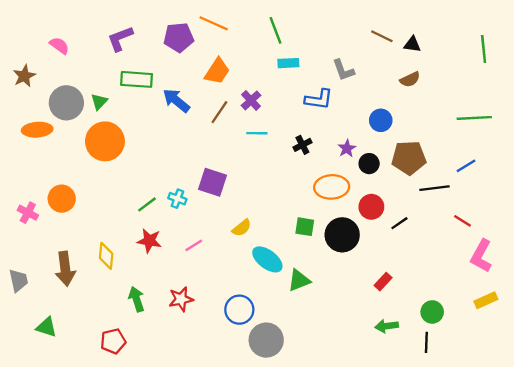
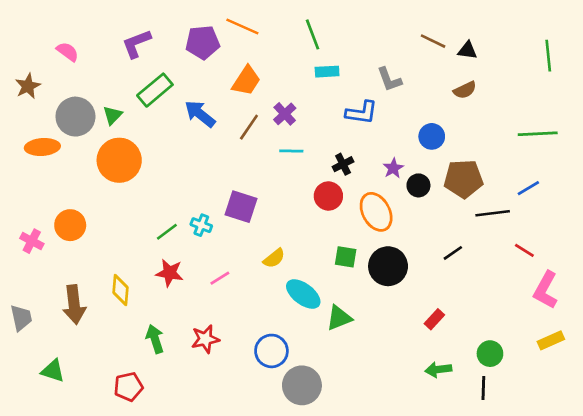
green rectangle: (136, 79) -> (155, 90), turned -44
orange ellipse: (332, 187) -> (376, 212), turned 64
red circle: (371, 207) -> (328, 196), moved

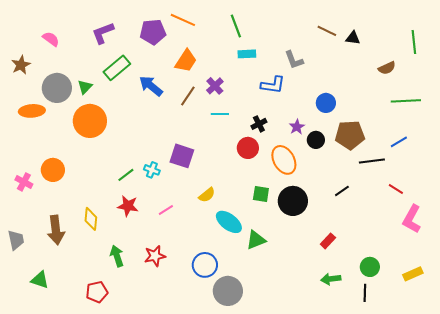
brown semicircle: (465, 90) -> (387, 68), moved
yellow rectangle: (551, 340) -> (413, 274), moved

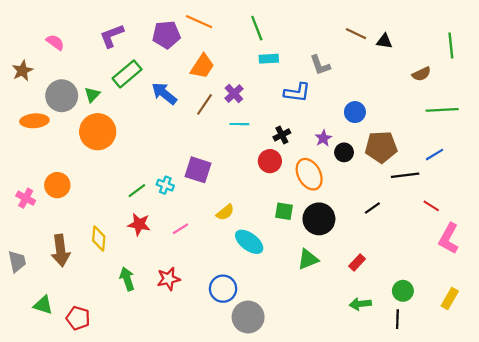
green triangle: (256, 240) -> (308, 259), moved
yellow rectangle: (413, 274) -> (450, 298), turned -36
red pentagon: (97, 292) -> (78, 318), moved, turned 30

